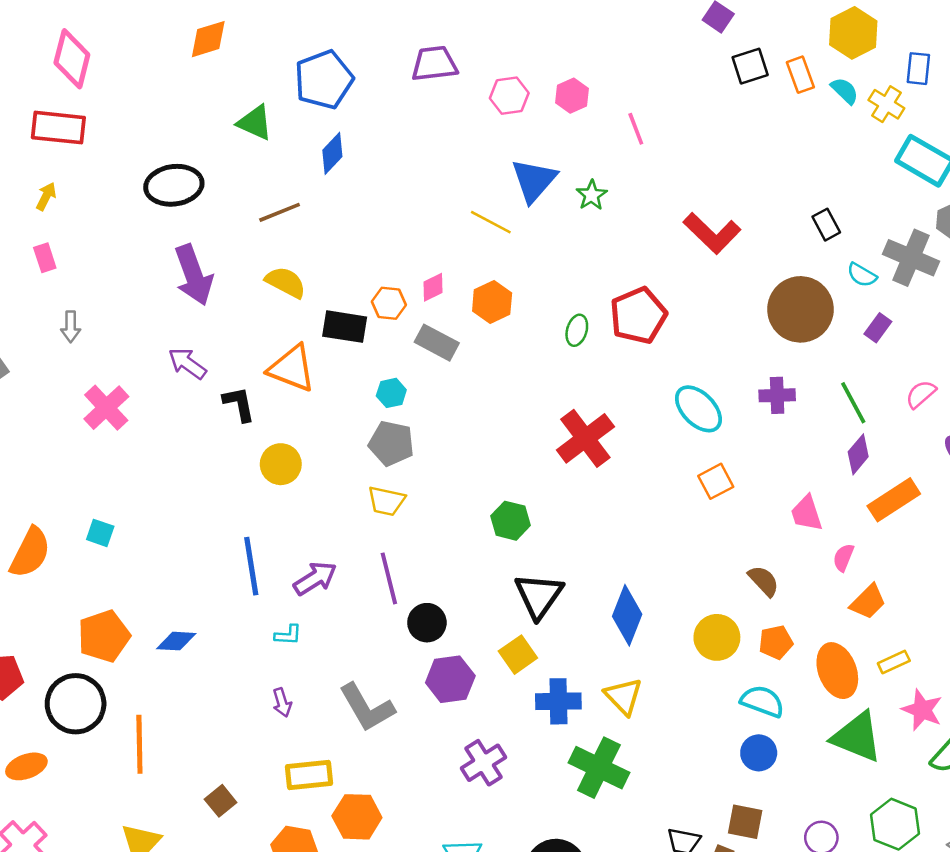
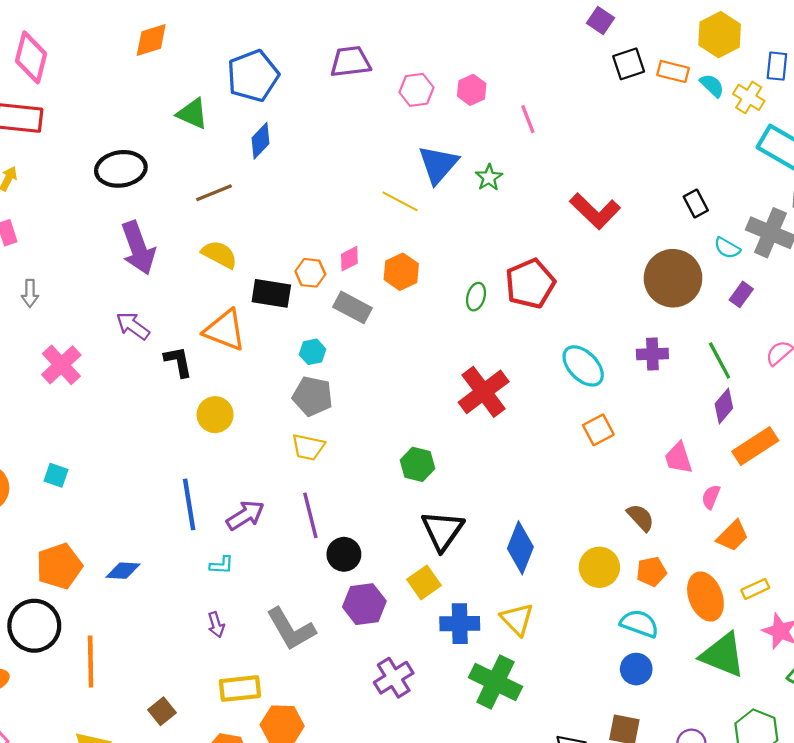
orange rectangle: (800, 75) -> (673, 71), turned -56

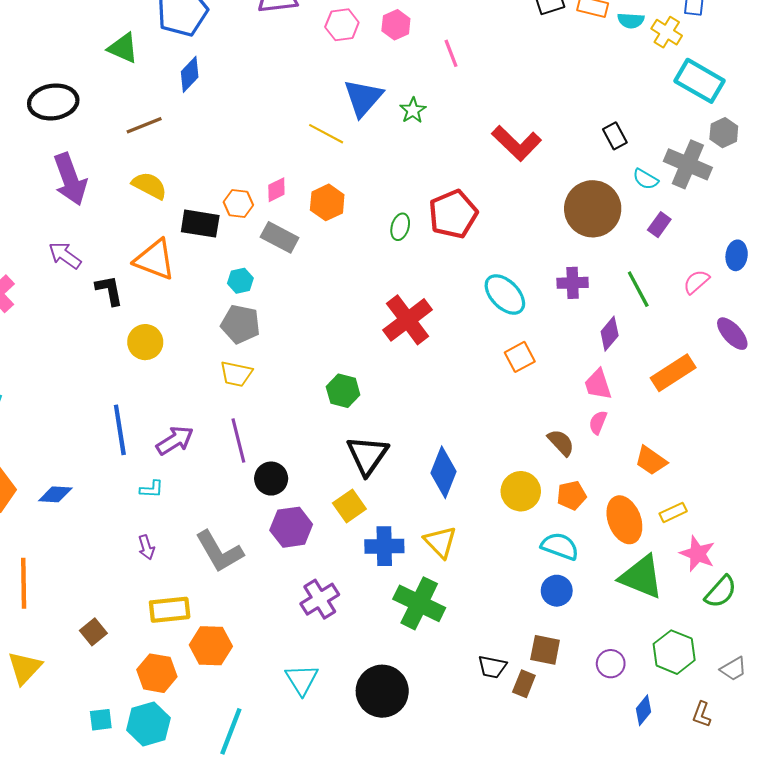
cyan semicircle: (712, 86) -> (631, 21), turned 140
purple diamond: (724, 406) -> (610, 334), moved
pink semicircle: (711, 497) -> (598, 422), moved
orange trapezoid: (733, 536) -> (651, 461), turned 80

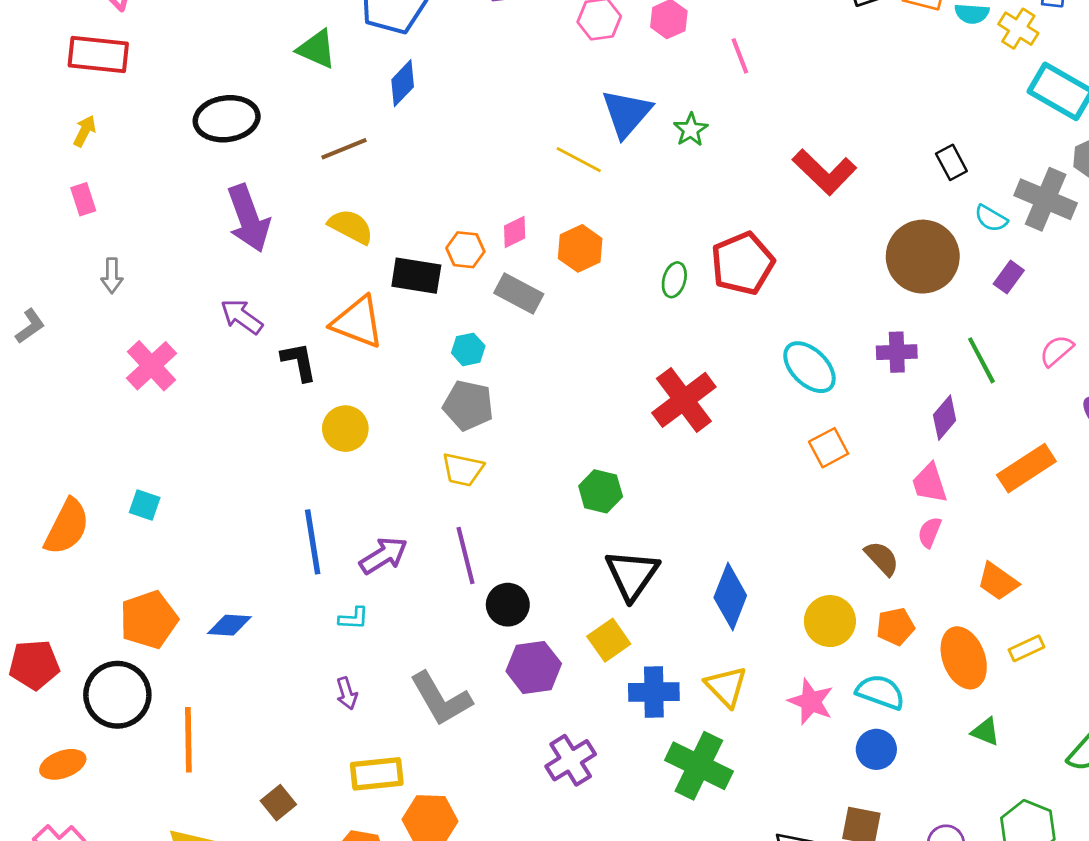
pink star: (697, 554) -> (811, 702), moved
green triangle: (641, 577) -> (986, 732), size x0.5

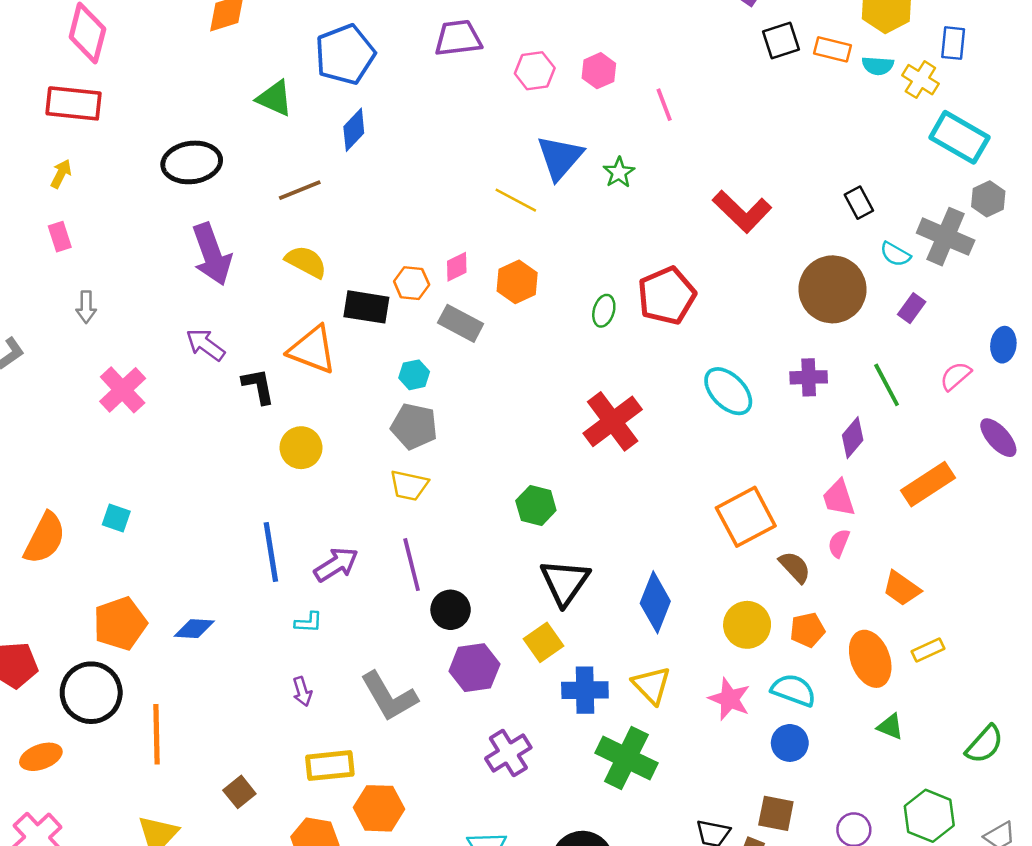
orange square: (829, 448) -> (746, 517), moved, size x1.6

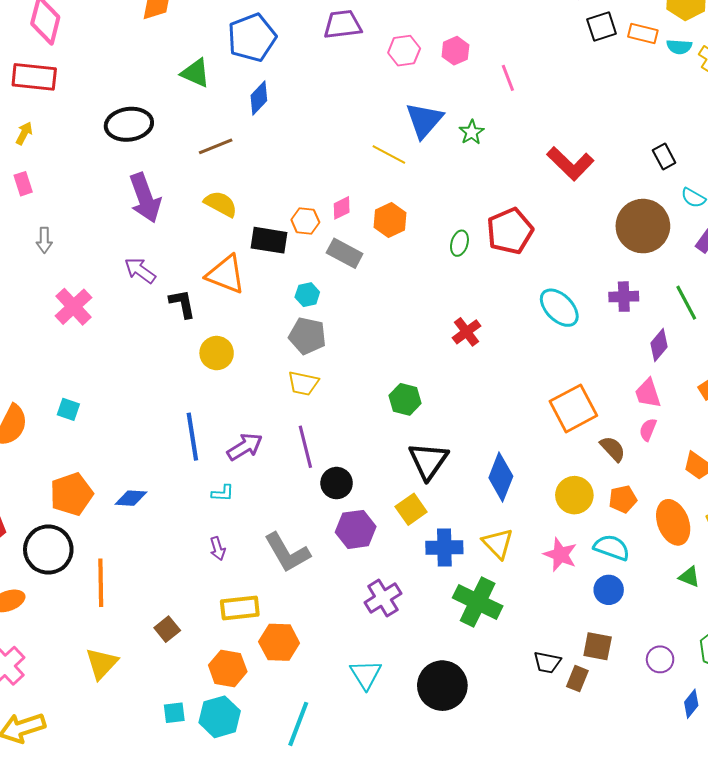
red cross: (613, 421) -> (467, 332), size x0.6

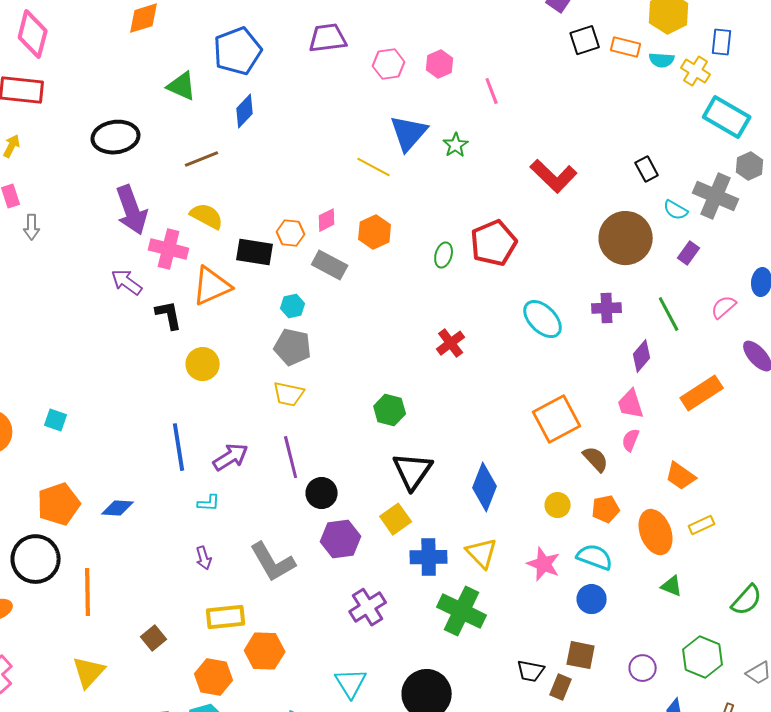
gray arrow: (44, 240) -> (32, 227), moved
orange triangle: (226, 274) -> (212, 286), turned -45
pink cross: (73, 307) -> (169, 249), moved, turned -33
yellow circle: (574, 495) -> (558, 505), size x0.7

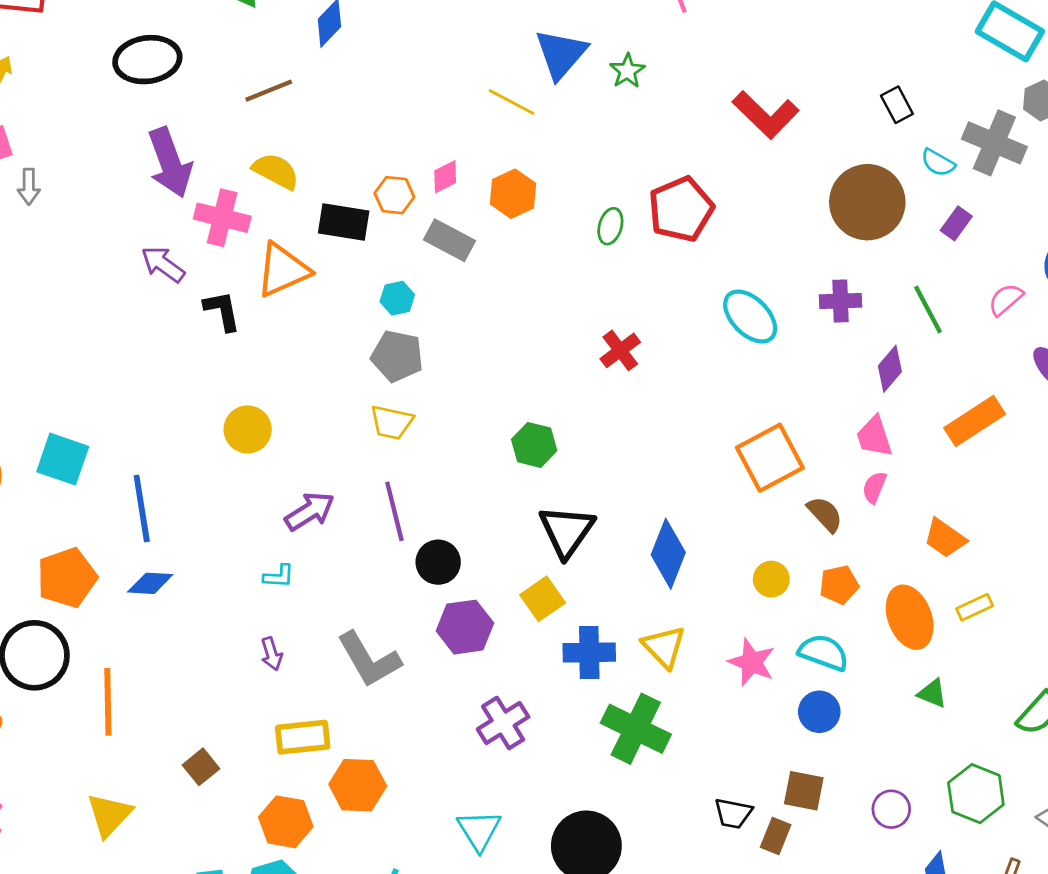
yellow circle: (203, 364) -> (248, 429), moved
cyan square: (56, 420) -> (63, 459), size x1.6
blue line: (179, 447) -> (142, 508), moved

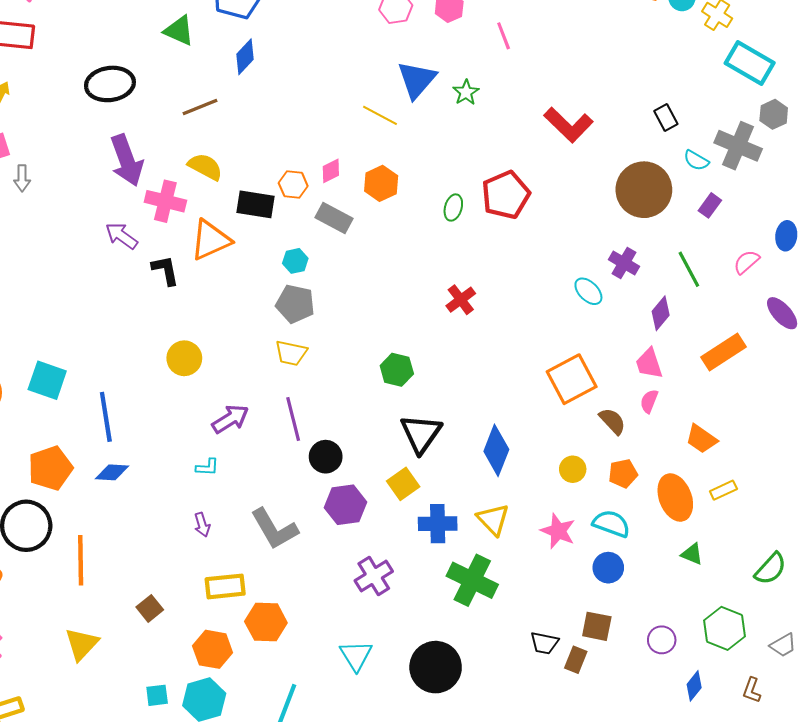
purple cross: (840, 301) -> (624, 263), turned 32
cyan ellipse: (750, 317) -> (588, 291), moved, size x0.7

